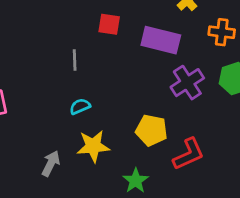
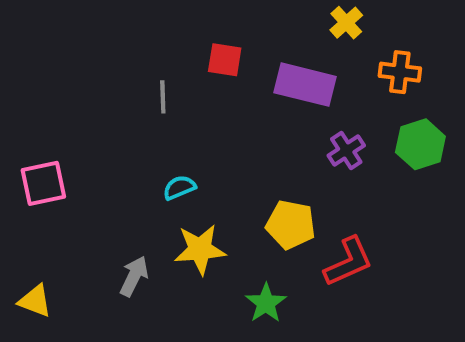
gray line: (75, 60) -> (163, 97), moved
purple cross: (187, 83) -> (346, 150), size x0.7

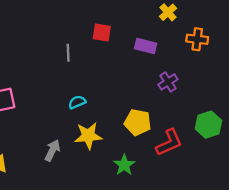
purple rectangle: (305, 85) -> (146, 46), size x0.7
green hexagon: (420, 144) -> (208, 125), moved

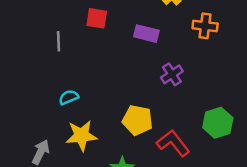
red L-shape: (169, 143) -> (173, 143), turned -104

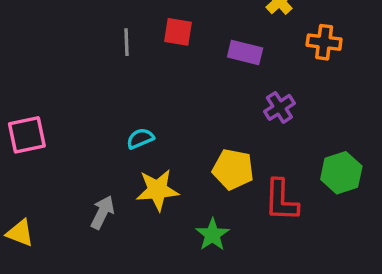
gray line: (58, 41) -> (127, 42), moved
red L-shape: (173, 143) -> (281, 200), turned -140

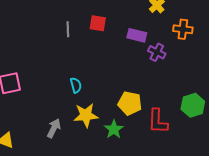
purple cross: (279, 107) -> (157, 52), moved, turned -30
cyan semicircle: (140, 138) -> (76, 85), turned 98
green star: (212, 235) -> (114, 129), moved

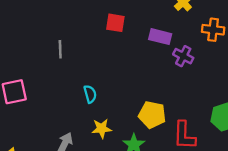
gray line: (68, 29) -> (60, 49), moved
yellow star: (86, 115) -> (102, 129), size x0.7

